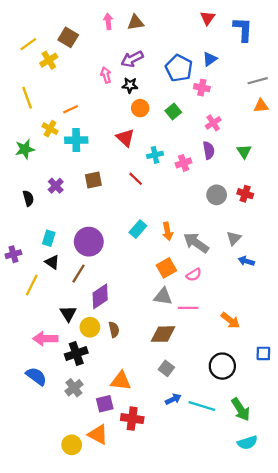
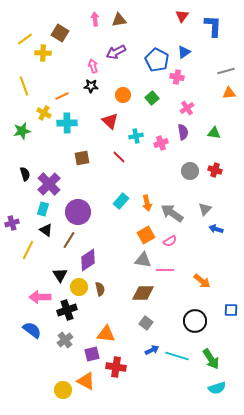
yellow cross: (49, 60) -> (43, 53), turned 35
black star: (130, 85) -> (91, 86), moved
green triangle: (244, 151) -> (214, 133), turned -48
purple cross: (56, 186) -> (49, 184), moved, size x1.6

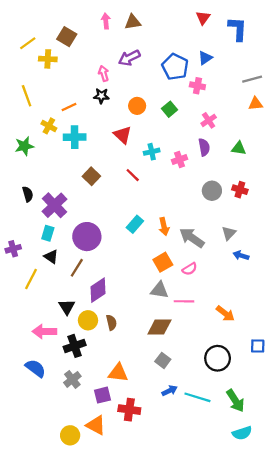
brown square: (82, 158) -> (91, 176), turned -35

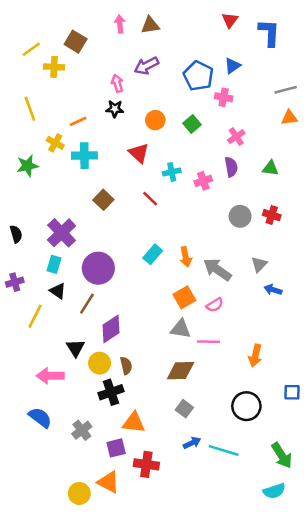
black semicircle: (28, 194) -> (16, 234), moved
orange arrow: (225, 314) -> (255, 356), turned 66
black cross: (75, 346) -> (111, 392), moved
green arrow: (235, 401) -> (282, 456), moved

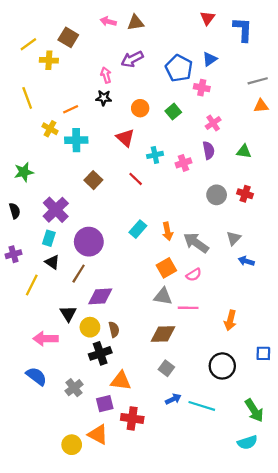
pink arrow: (120, 24) -> (108, 21), turned -70
green star: (27, 166) -> (24, 172), moved
purple diamond: (111, 329) -> (100, 296), turned 30

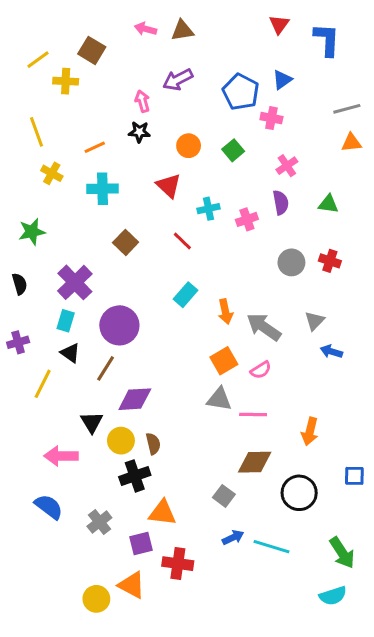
yellow cross: (50, 129) -> (52, 173), moved
cyan rectangle: (138, 229) -> (185, 295), moved
brown diamond: (163, 334) -> (255, 462), moved

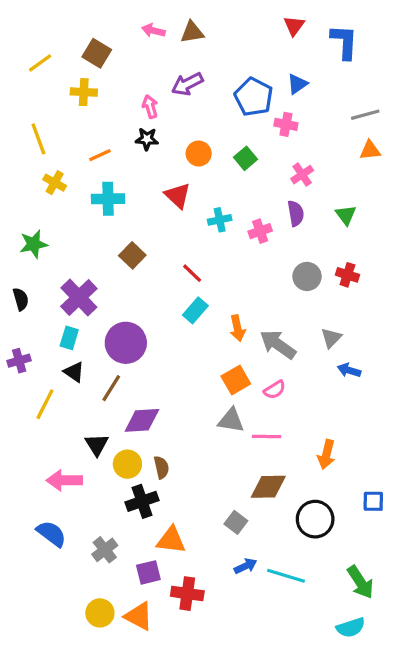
yellow cross: (66, 81) -> (84, 92), moved
green triangle: (328, 204) -> (346, 215), turned 45
red line: (182, 241) -> (192, 273), moved
yellow circle: (96, 599) -> (100, 613), moved

